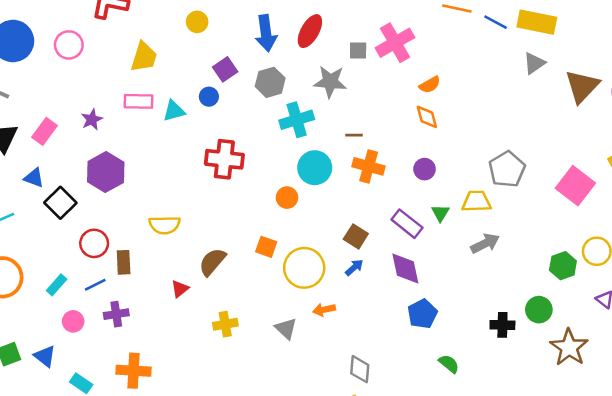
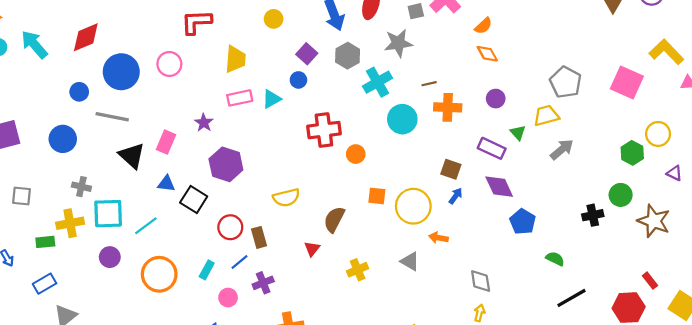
orange circle: (287, 198) -> (356, 154), moved
orange arrow: (324, 310) -> (438, 238), turned 36

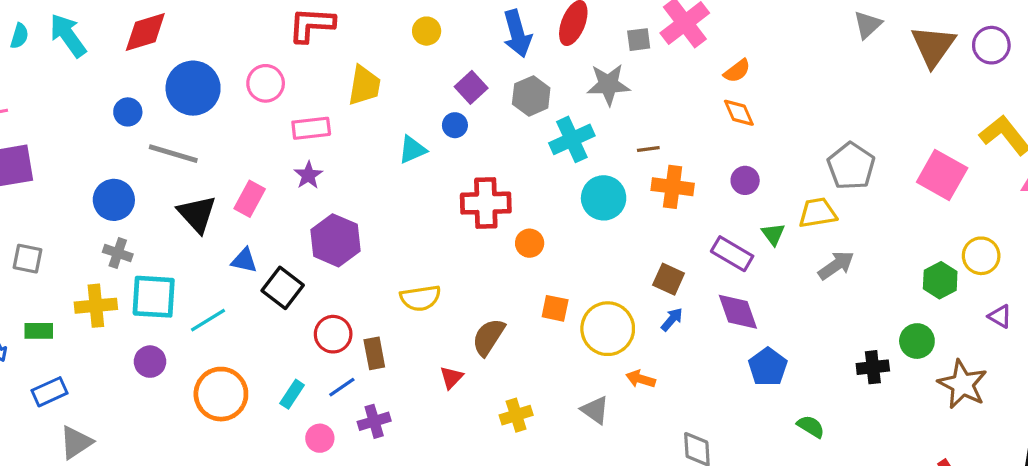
pink rectangle: (240, 98) -> (311, 128), moved
blue circle: (63, 139) -> (114, 200), moved
green rectangle: (45, 242) -> (39, 331), moved

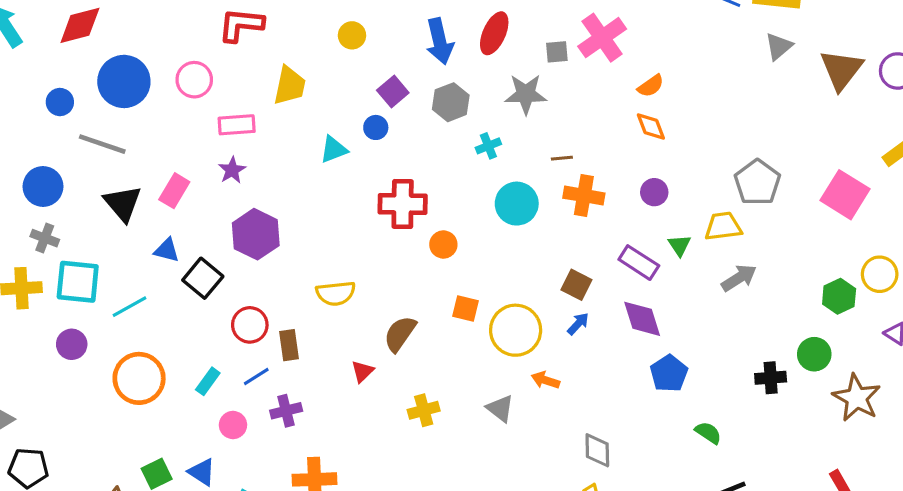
cyan cross: (572, 139) -> (488, 146), size x0.6

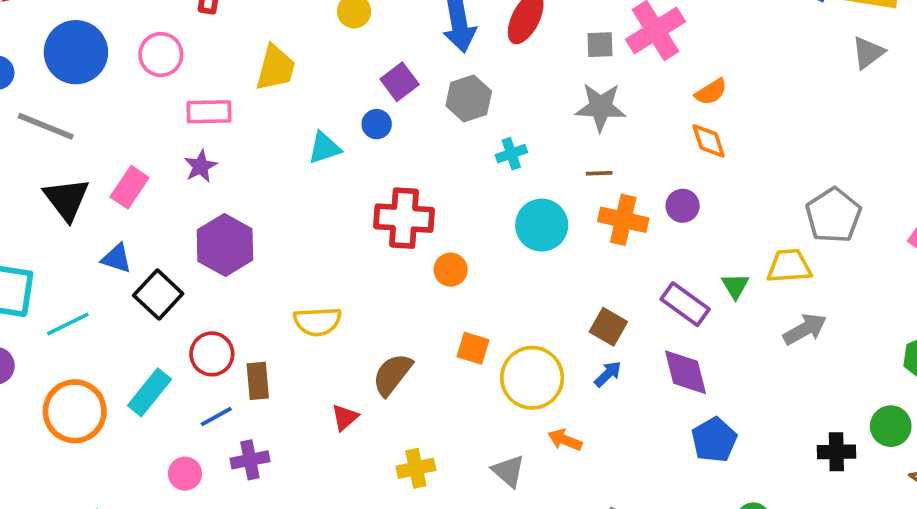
gray star: (526, 94) -> (601, 107), moved
purple circle: (654, 192) -> (683, 206), moved
cyan rectangle: (208, 381) -> (149, 392), moved, size x1.4

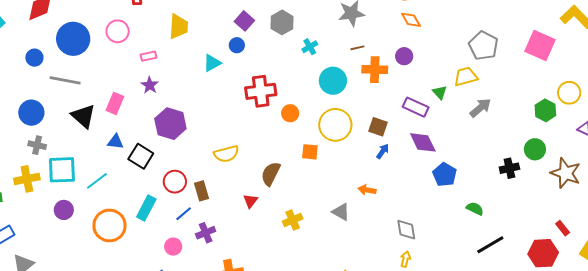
pink rectangle: (209, 112) -> (148, 56), size x0.7
yellow circle: (532, 378) -> (335, 125), moved

